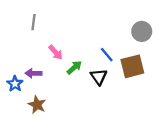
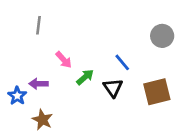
brown square: (132, 66) -> (157, 92), moved

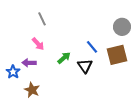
gray line: (38, 25) -> (42, 19), moved, turned -32
pink arrow: (64, 60) -> (38, 44), moved
brown square: (157, 92) -> (117, 55), moved

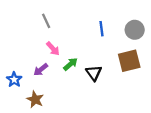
pink arrow: (38, 44) -> (53, 49), moved
blue line: (92, 47) -> (101, 29), moved, turned 32
purple arrow: (29, 63) -> (41, 70), moved, turned -40

